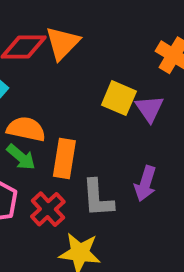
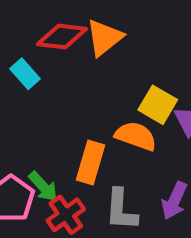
orange semicircle: (26, 129) -> (136, 136), moved
green arrow: (21, 157) -> (43, 187), moved

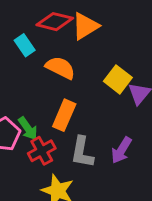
orange semicircle: (136, 136) -> (60, 68), moved

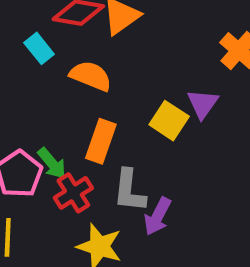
yellow square: (118, 79) -> (169, 121), moved
purple arrow: (121, 150) -> (158, 216), moved

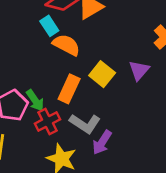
cyan rectangle: (39, 48) -> (49, 26), moved
yellow square: (169, 121) -> (102, 74), moved
gray L-shape: (129, 191) -> (85, 124), turned -68

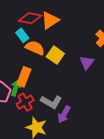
yellow square: (102, 74) -> (55, 55), moved
orange rectangle: (69, 89) -> (24, 77), moved
green arrow: (35, 100) -> (16, 88), turned -126

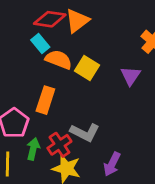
green arrow: (16, 88) -> (33, 149), moved
red cross: (25, 102) -> (59, 145), moved
purple arrow: (64, 114) -> (112, 164), moved

